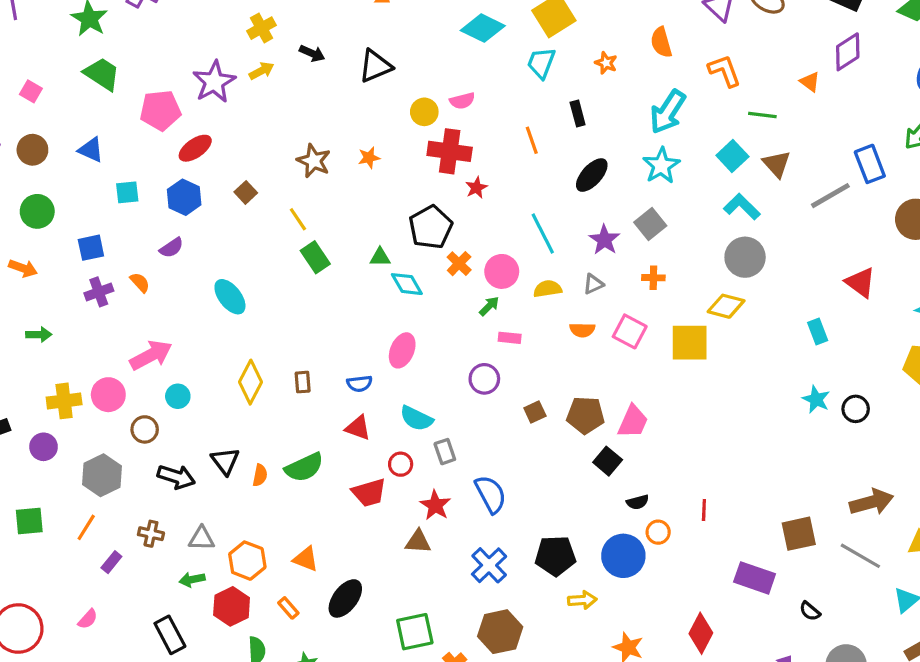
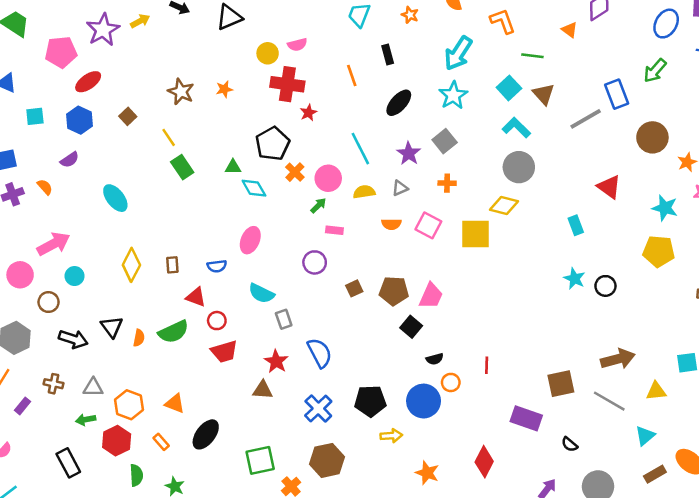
red triangle: (358, 428) -> (196, 297), moved
red circle: (401, 464) -> (217, 321), moved

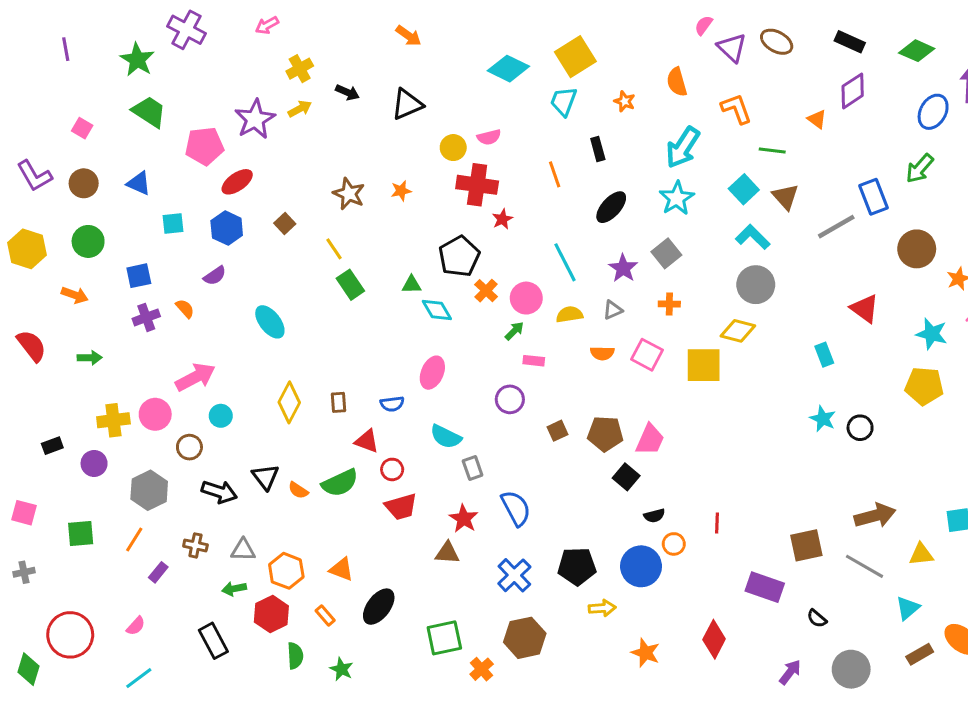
orange semicircle: (139, 338) -> (298, 490), turned 112

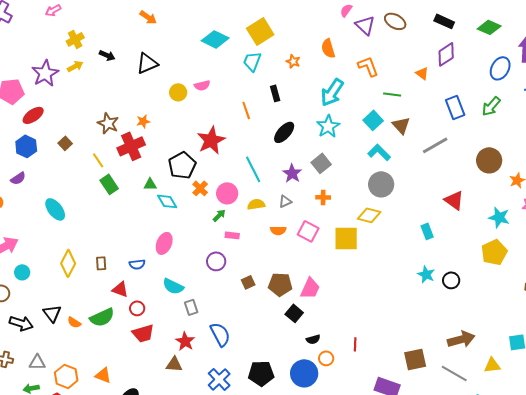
red cross: (477, 185) -> (131, 146), moved, turned -32
blue rectangle: (873, 197) -> (455, 107), moved
red star: (502, 219) -> (211, 140), size x2.0
yellow pentagon: (924, 386) -> (494, 252), turned -30

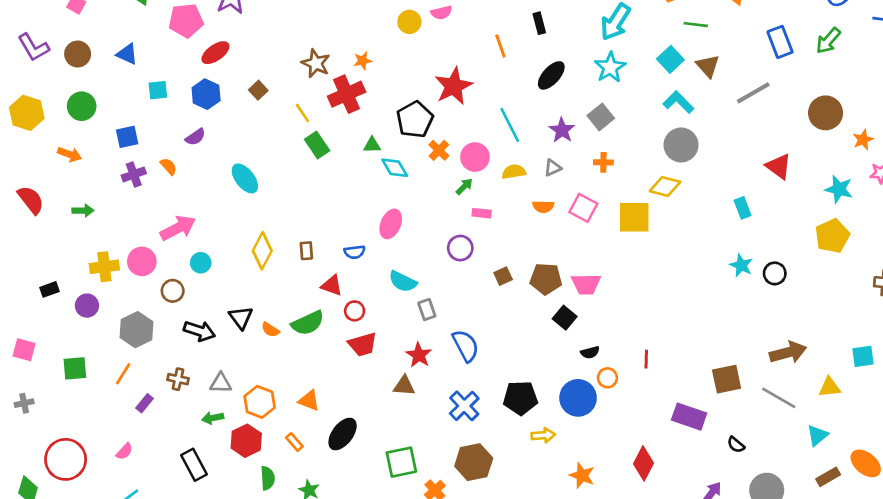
pink trapezoid: (310, 288) -> (586, 284), turned 65

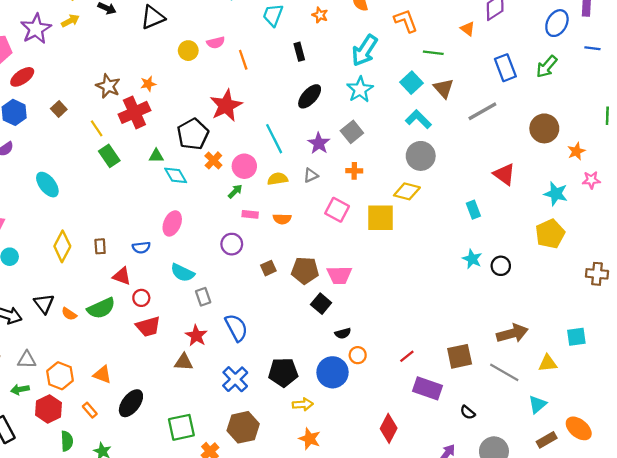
orange line: (500, 46) -> (243, 60), moved
orange semicircle: (543, 207) -> (282, 219), moved
red line: (646, 359) -> (407, 356), moved, turned 49
orange star: (582, 475) -> (310, 439), moved

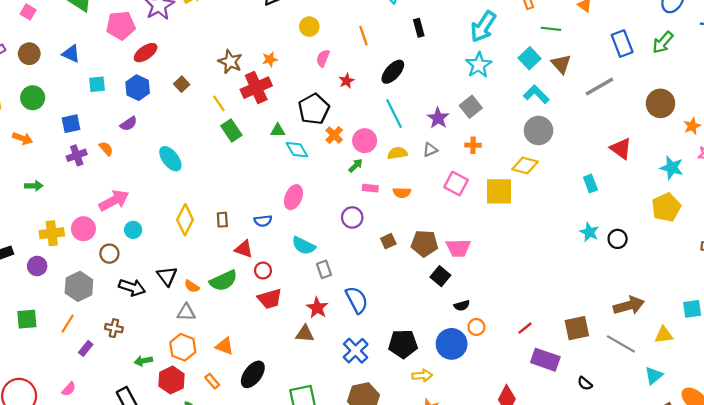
pink semicircle: (216, 43) -> (323, 58), moved, turned 126
black ellipse: (310, 96) -> (393, 72), moved
red star: (226, 106) -> (347, 81), size x0.5
gray triangle: (27, 360) -> (186, 312), moved

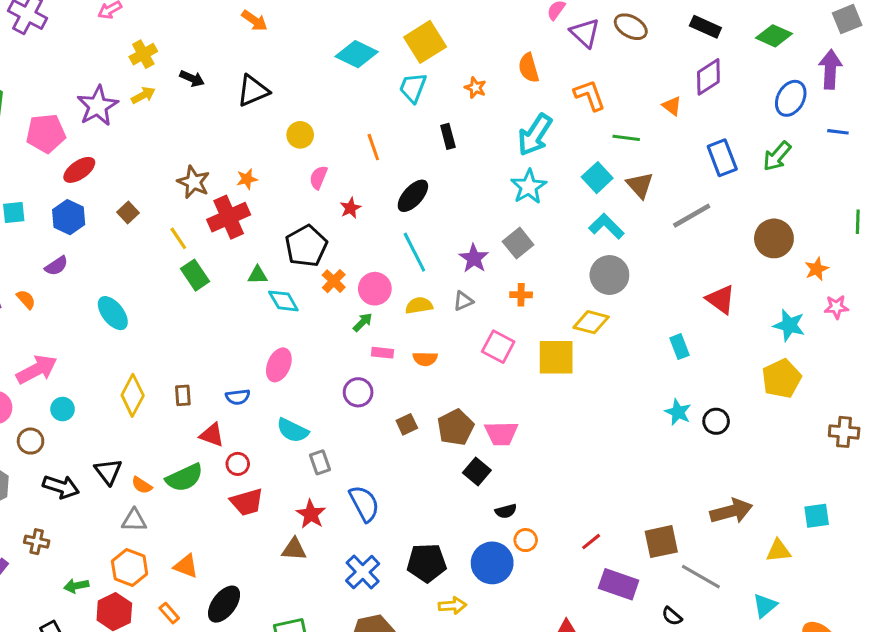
brown pentagon: (424, 243) -> (456, 427), turned -30
gray line: (621, 344) -> (701, 577), moved

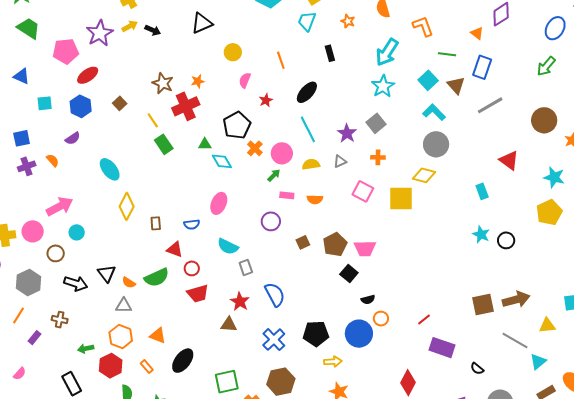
black arrow: (192, 78) -> (153, 30), moved
blue rectangle: (722, 158) -> (482, 67), moved, turned 40
yellow diamond: (133, 395) -> (127, 206), moved
brown square: (661, 542) -> (483, 305), moved
gray line: (701, 577) -> (515, 341), moved

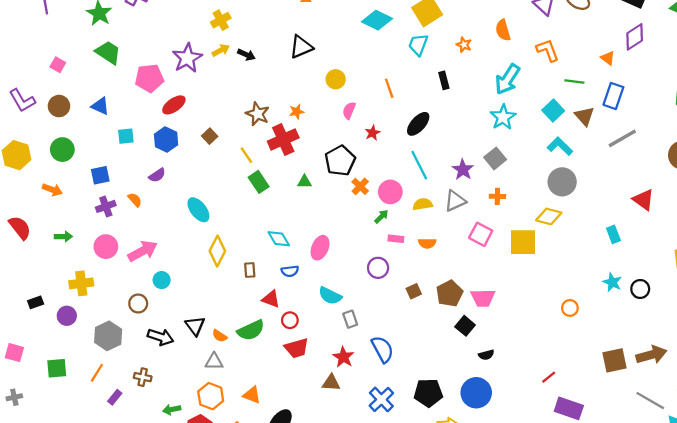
cyan diamond: (222, 161) -> (279, 239), moved
gray triangle: (340, 161) -> (455, 201), size x1.5
pink circle: (33, 231) -> (106, 247), moved
orange circle: (381, 319) -> (570, 308), moved

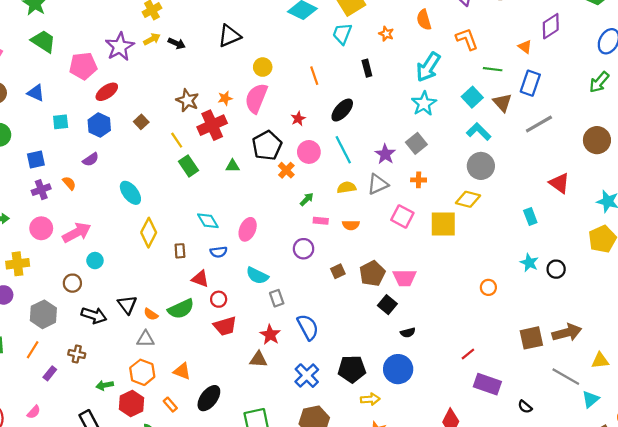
pink semicircle: (349, 110) -> (256, 98), moved, size x1.8
pink circle: (390, 192) -> (309, 152), moved

